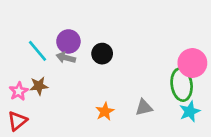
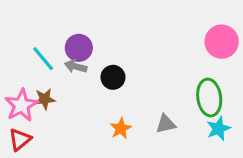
black circle: (102, 54) -> (113, 77), moved
pink circle: (192, 63) -> (222, 42), moved
pink star: (19, 91) -> (21, 105), size x1.5

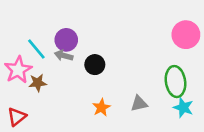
pink star: (21, 105) -> (18, 70), moved
cyan star: (219, 129) -> (183, 108), turned -30

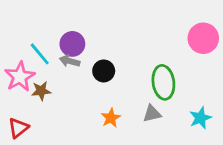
green ellipse: (176, 82) -> (163, 82), moved
cyan star: (183, 108) -> (200, 118), turned 30

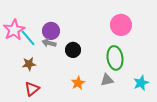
pink circle: (203, 38) -> (121, 25), moved
pink star: (20, 77) -> (14, 30), moved
red triangle: (18, 128) -> (32, 89), moved

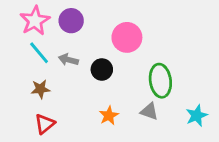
pink circle: (121, 25) -> (127, 37), moved
pink star: (14, 30) -> (35, 21), moved
purple circle: (51, 31) -> (71, 21), moved
gray triangle: (107, 80) -> (149, 111), turned 32

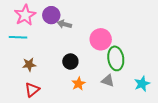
pink circle: (127, 37) -> (101, 39), moved
cyan line: (39, 53) -> (18, 37), moved, turned -48
gray arrow: (68, 60) -> (64, 24), moved
black circle: (102, 69) -> (70, 62), moved

